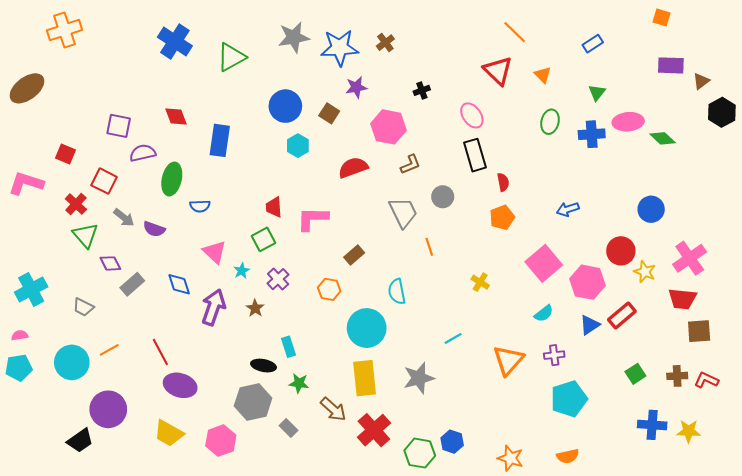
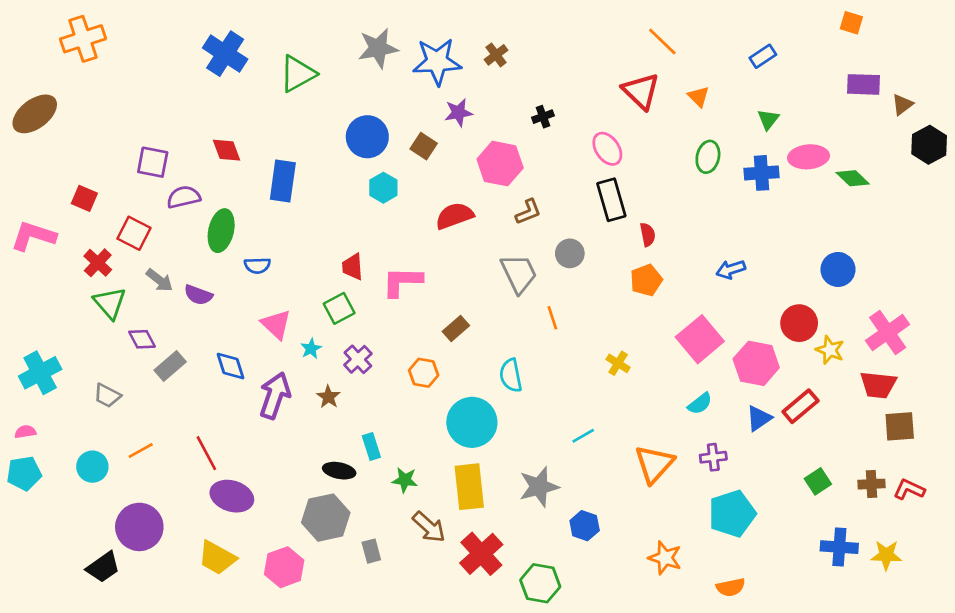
cyan circle: (72, 362) -> (92, 467), size x0.7
green star: (299, 383) -> (405, 480), moved
gray rectangle: (289, 428) -> (371, 551), turned 30
blue hexagon: (452, 442) -> (585, 526), moved
orange star: (510, 458) -> (665, 558), moved

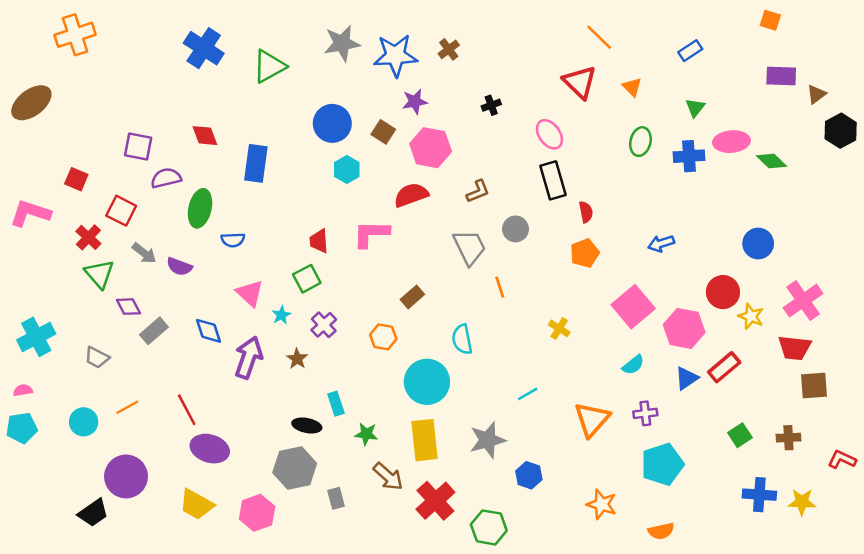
pink hexagon: (500, 164) -> (431, 148), moved
pink L-shape: (402, 282) -> (371, 234), moved
red L-shape: (909, 489) -> (842, 459), moved

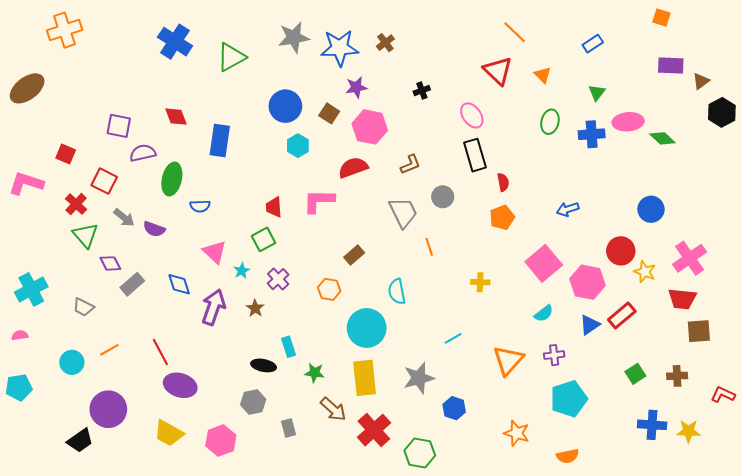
yellow cross: (559, 328) -> (480, 282), turned -30
cyan pentagon: (22, 428) -> (19, 387), moved
gray hexagon: (295, 468) -> (253, 402), size x0.7

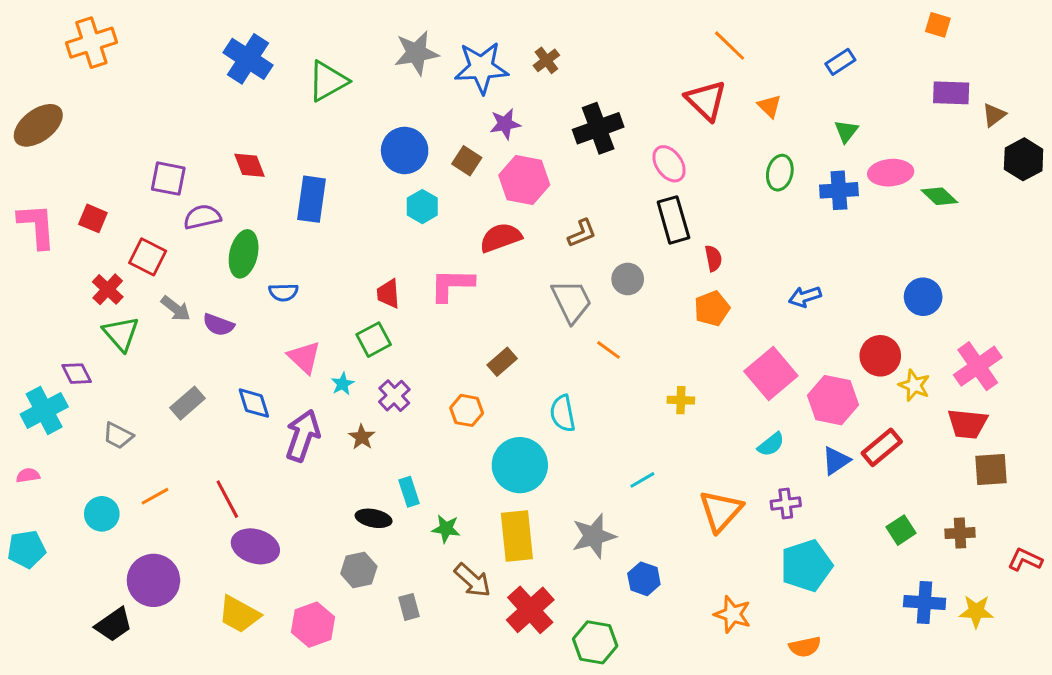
black cross: (422, 90) -> (598, 128), size x2.0
pink L-shape: (26, 183) -> (37, 226), moved, turned 68
orange line: (429, 247) -> (608, 350), turned -36
purple diamond: (110, 263) -> (77, 374), moved

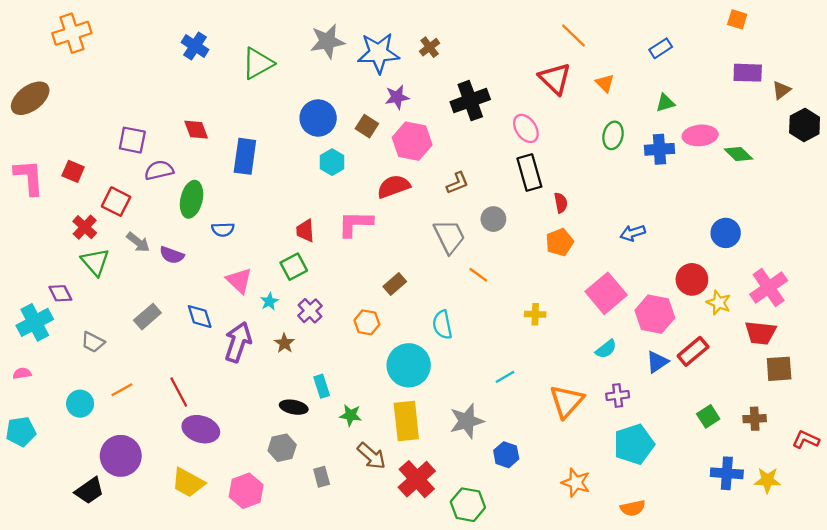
blue cross: (248, 59) -> (195, 46), size x0.7
green triangle: (846, 131) -> (665, 103), turned 36

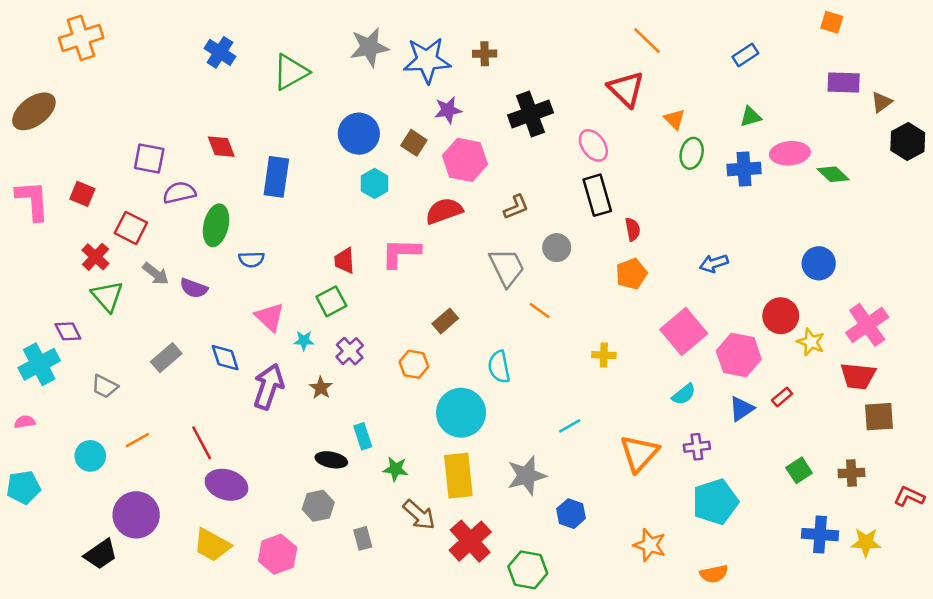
brown cross: (430, 47) -> (485, 54), turned 36
orange triangle: (605, 83) -> (675, 119), moved
cyan star: (269, 301) -> (304, 341), turned 30
red rectangle: (693, 351) -> (782, 397), size x0.6

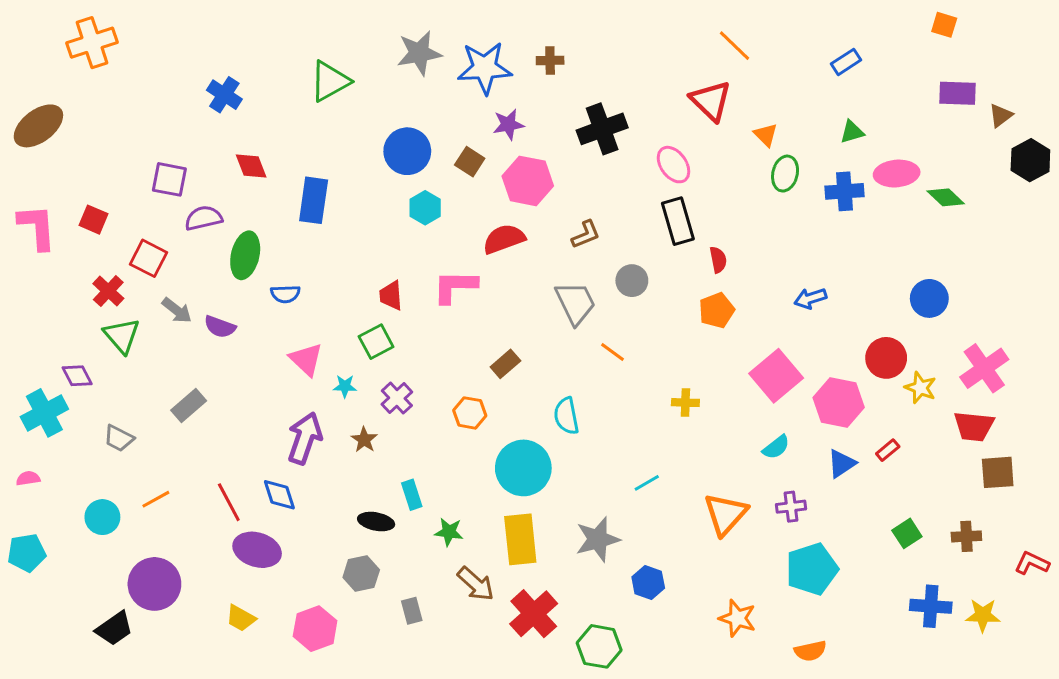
blue cross: (220, 52) -> (224, 95), moved
blue diamond: (225, 358) -> (279, 495), moved
yellow trapezoid: (212, 545) -> (241, 618), size x0.7

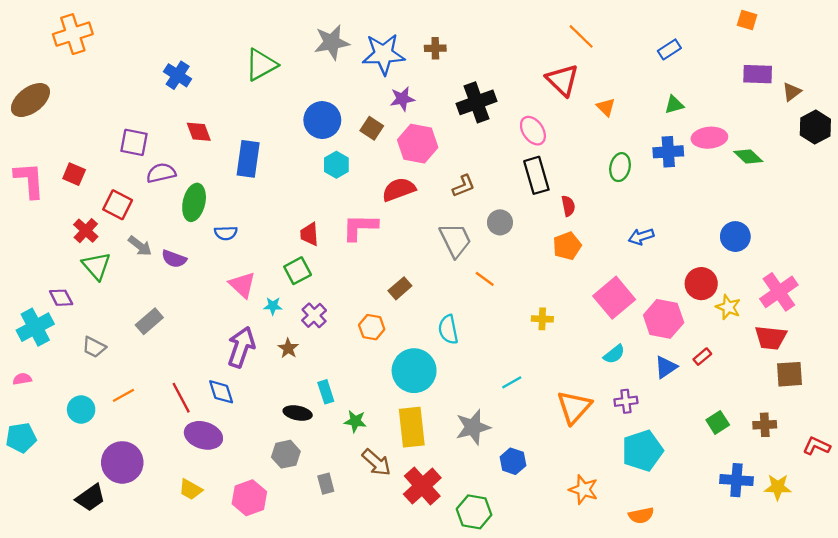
green ellipse: (785, 174) -> (620, 167), moved

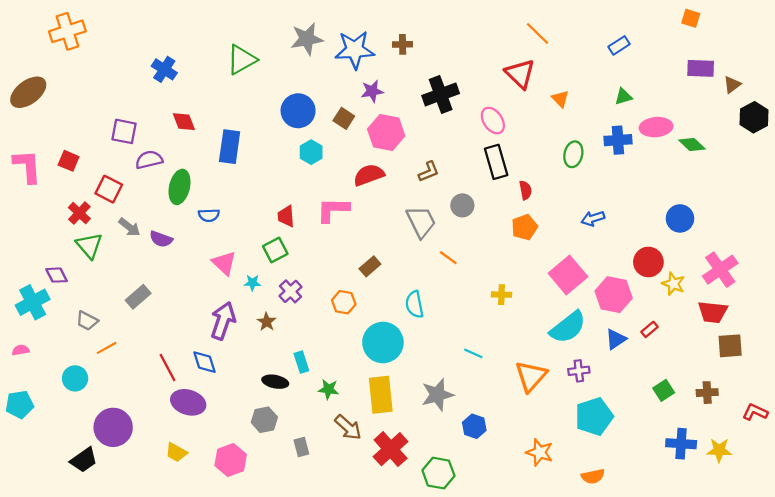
cyan semicircle: (614, 354) -> (568, 327), size x1.8
cyan line: (512, 382) -> (473, 353), turned 54
orange line: (123, 395) -> (107, 348), moved

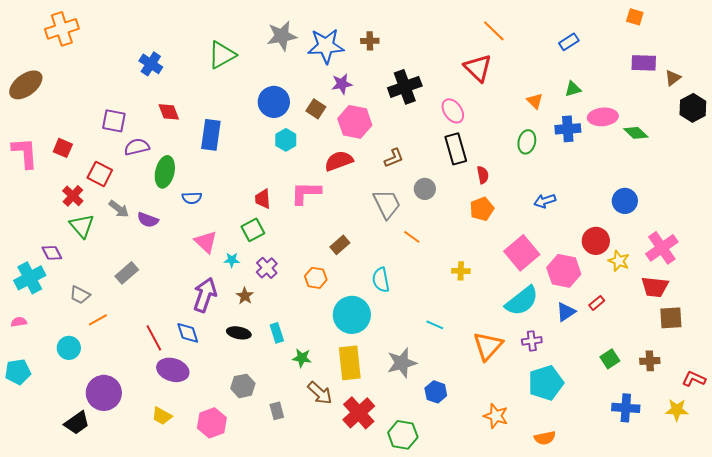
orange triangle: (560, 99) -> (535, 101), moved
black ellipse: (275, 382) -> (239, 333), moved
yellow star: (719, 450) -> (677, 410), moved

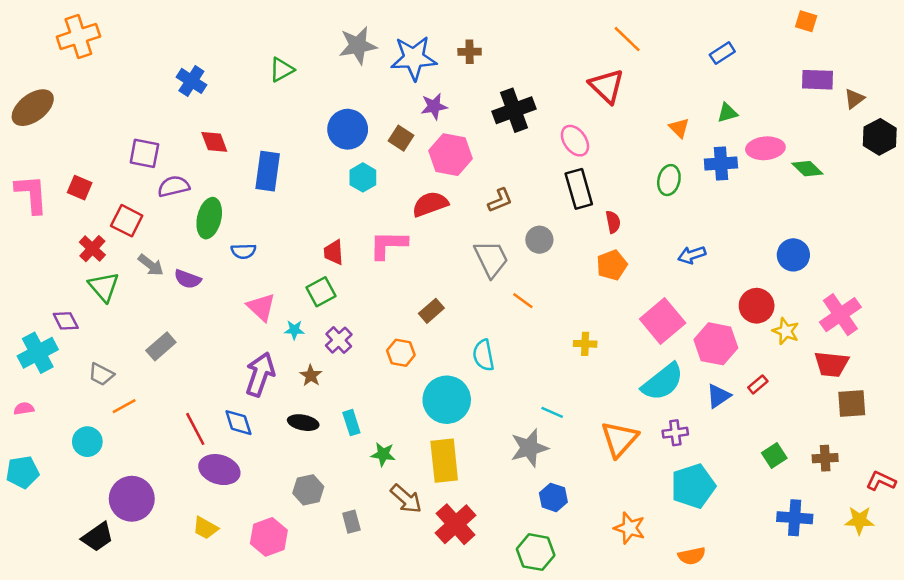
green triangle: (222, 55) -> (282, 70), size x0.7
gray star: (402, 363) -> (529, 448), moved
green hexagon: (403, 435) -> (536, 552), moved

